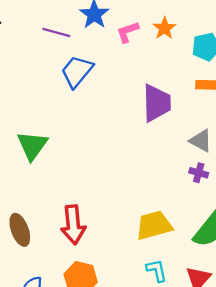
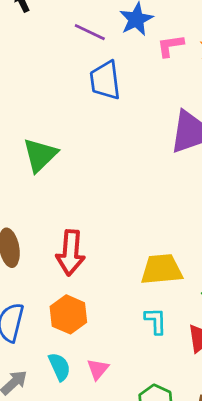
blue trapezoid: (77, 72) -> (105, 80), turned -57

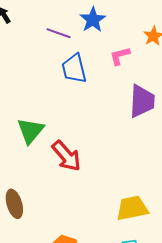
pink L-shape: (170, 46) -> (120, 56), moved
red arrow: (71, 253) -> (66, 156), moved, turned -40

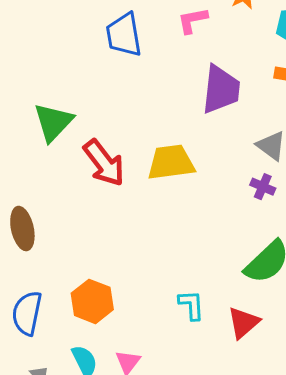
yellow trapezoid: (132, 208) -> (171, 162), moved

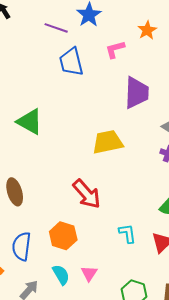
green triangle: (53, 122) -> (30, 122), turned -40
red arrow: (104, 163) -> (87, 194), moved

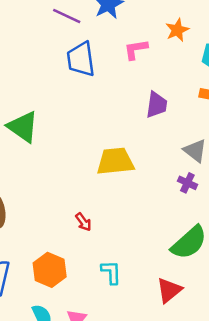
purple trapezoid: (137, 93) -> (157, 105), size x0.7
red arrow: (87, 194) -> (83, 222), size x0.5
cyan L-shape: (127, 233) -> (111, 272), moved

